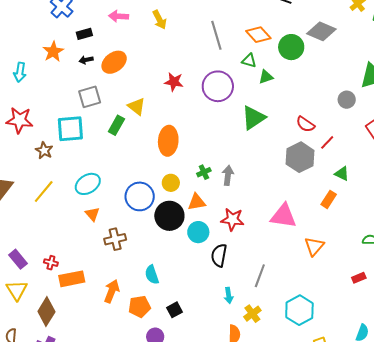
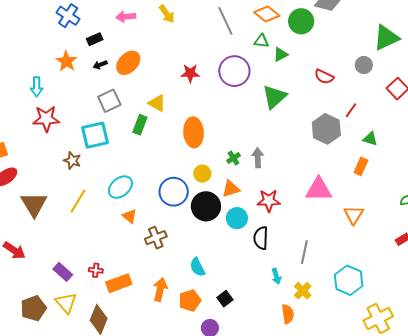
red star: (19, 120) -> (46, 119), moved
red semicircle: (305, 124) -> (324, 77), moved

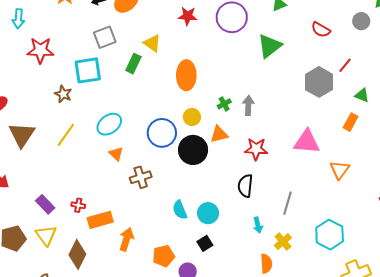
cyan arrow: (37, 87) -> (18, 19), moved
cyan circle: (237, 218) -> (208, 213), moved
orange arrow: (160, 290) -> (126, 239), moved
orange pentagon: (190, 300) -> (164, 256), moved

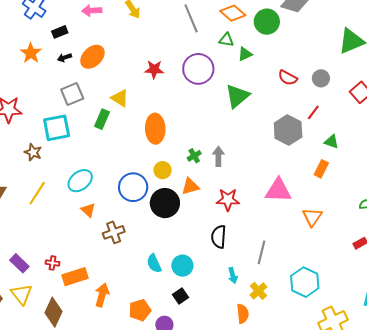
gray circle: (361, 21) -> (321, 78), moved

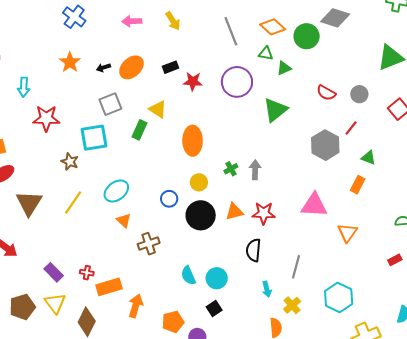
black rectangle: (60, 32) -> (171, 67), moved
orange triangle: (190, 186) -> (234, 212), moved
blue circle: (133, 187) -> (169, 199), size x0.6

